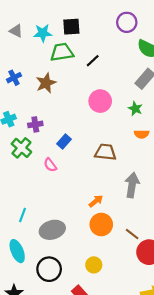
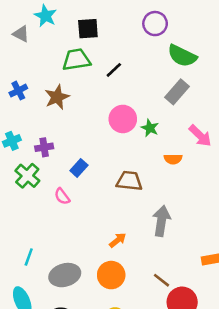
cyan star: (43, 33) -> (45, 16), moved, turned 30
green star: (135, 109) -> (150, 128), moved
orange circle: (101, 224) -> (111, 275), moved

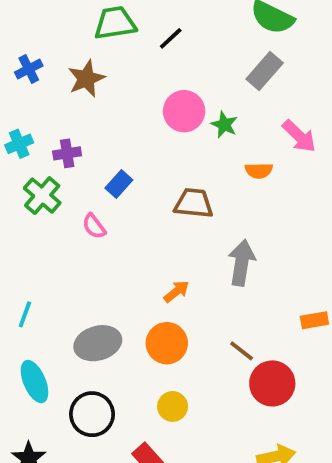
cyan line: (29, 257) -> (25, 314), moved

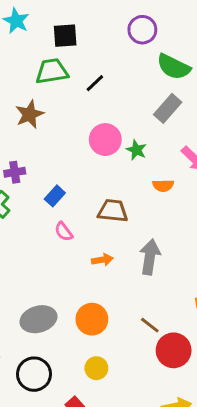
pink semicircle: (94, 226) -> (64, 232), moved
orange arrow: (176, 291) -> (102, 260), moved, turned 30

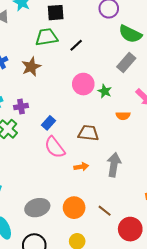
pink semicircle: (64, 232) -> (55, 147), size x1.6
brown line: (150, 325) -> (105, 211), moved

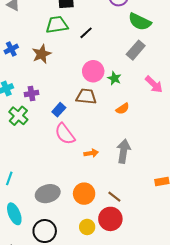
orange semicircle: (123, 116) -> (123, 109), moved, turned -32
brown trapezoid: (88, 133) -> (86, 97), moved
red circle: (130, 229) -> (110, 219), moved

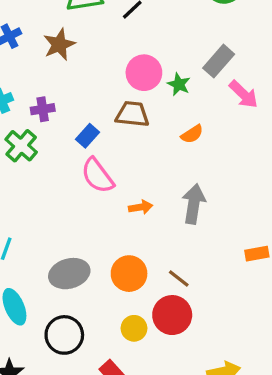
gray rectangle: (136, 50) -> (219, 61), moved

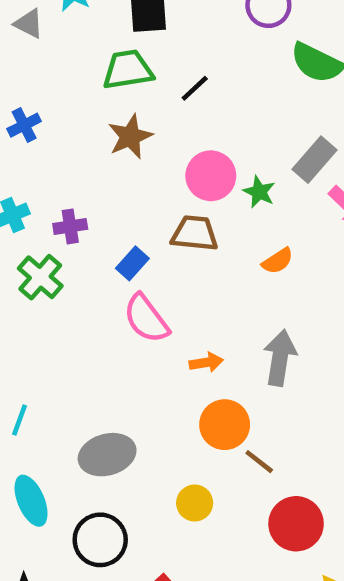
brown star: (59, 44) -> (130, 137), moved
orange circle: (129, 274) -> (225, 425), moved
red circle: (172, 315) -> (296, 524), moved
yellow circle: (134, 328) -> (195, 503), moved

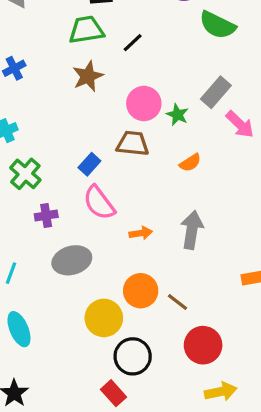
purple cross: (70, 226) -> (46, 216), moved
orange circle: (225, 425) -> (141, 291), moved
gray ellipse: (107, 455) -> (72, 260), moved
yellow circle: (195, 503) -> (104, 318), moved, size x1.5
black circle: (100, 540) -> (133, 356), moved

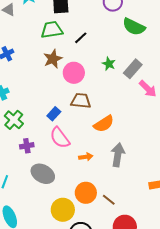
pink circle: (144, 103) -> (74, 73), moved
green star: (177, 115) -> (109, 64), moved
orange semicircle: (190, 163) -> (104, 124), moved, size x1.5
gray ellipse: (72, 260) -> (43, 174), turned 45

